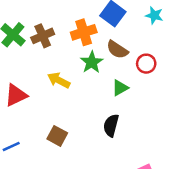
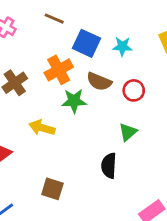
cyan star: (154, 15) -> (122, 46), moved
green star: (92, 62) -> (74, 101), turned -30
green triangle: (120, 88) -> (128, 132), moved

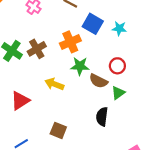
brown semicircle: (99, 82) -> (98, 81), moved
red circle: (134, 90) -> (117, 66), moved

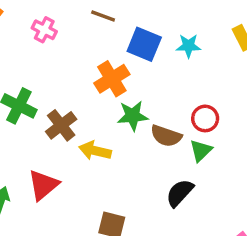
brown cross: (37, 49) -> (61, 125), moved
red circle: (117, 66) -> (205, 118), moved
black semicircle: (102, 117) -> (180, 193), turned 42

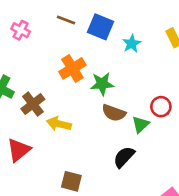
blue square: (144, 44) -> (101, 27), moved
cyan star: (188, 46) -> (132, 44), turned -30
green star: (133, 116) -> (102, 84), moved
red circle: (205, 118) -> (161, 107), moved

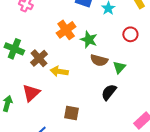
green star: (102, 84) -> (89, 40), turned 30
red circle: (161, 107) -> (130, 34), moved

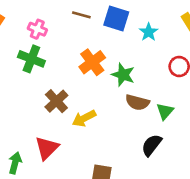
green cross: (14, 49) -> (31, 59), moved
yellow arrow: (59, 71) -> (84, 118), turned -36

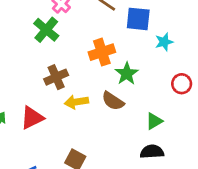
blue square: (116, 18) -> (138, 19), turned -30
brown semicircle: (137, 102) -> (113, 101), moved
black semicircle: (152, 145) -> (152, 152), moved, turned 30

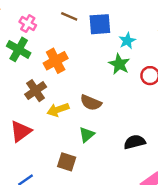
orange cross: (102, 52) -> (56, 61), moved
green star: (127, 74) -> (119, 64), moved
green triangle: (154, 121) -> (87, 135), moved

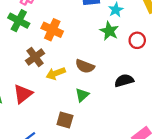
orange cross: (56, 61) -> (52, 30), turned -35
black semicircle: (135, 142) -> (124, 81), moved

